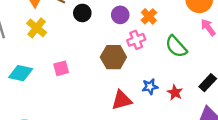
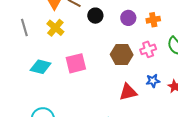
orange cross: (149, 16) -> (153, 20), turned 32
pink cross: (136, 40) -> (148, 49), moved
pink square: (61, 68) -> (76, 63), size x1.5

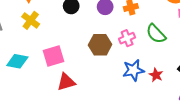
blue star: (153, 81) -> (133, 70), size x1.5
red triangle: (128, 92) -> (66, 82), moved

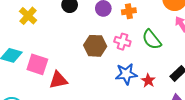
pink cross: (127, 38) -> (122, 42), turned 35
pink square: (53, 56) -> (37, 64), moved, turned 30

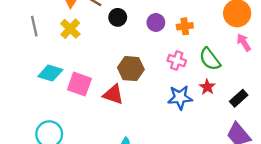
brown hexagon: (95, 46) -> (131, 69), moved
red triangle: (58, 80) -> (113, 94), moved, turned 30
red star: (148, 81) -> (207, 87), moved

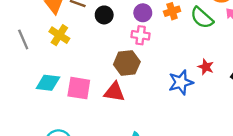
green semicircle: (210, 59) -> (202, 18), moved
pink cross: (177, 61) -> (141, 35), moved

